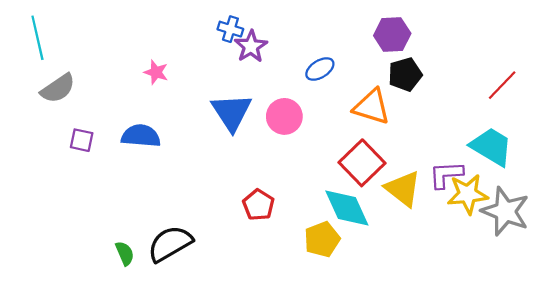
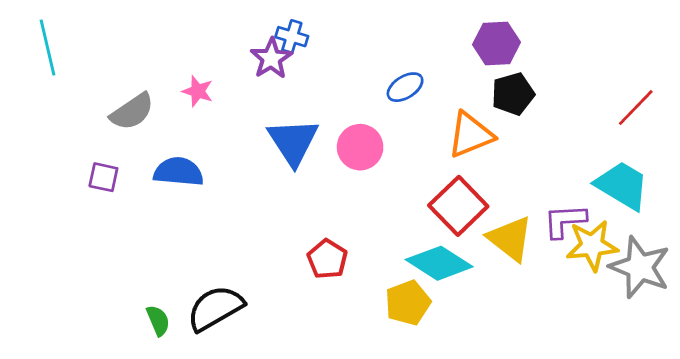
purple star: (251, 46) -> (271, 58), moved
gray semicircle: (58, 88) -> (132, 112), moved
orange triangle: (372, 107) -> (471, 135), turned -39
cyan diamond: (347, 208) -> (439, 263), turned -33

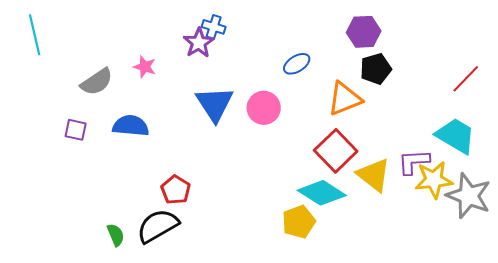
red pentagon: (327, 259) -> (176, 190), moved

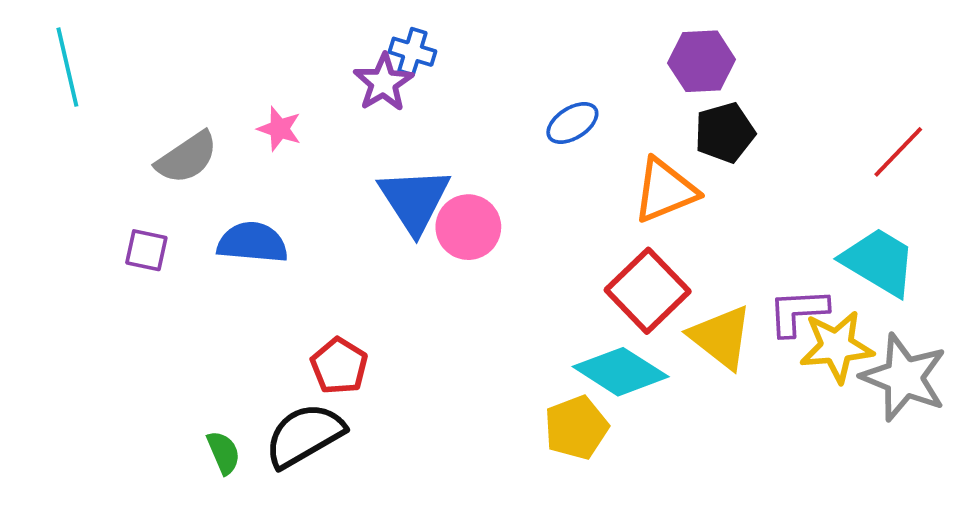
pink circle: (264, 108) -> (468, 227), moved

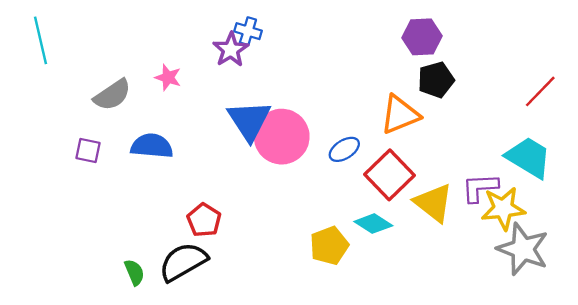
blue ellipse: (572, 123) -> (344, 149), moved
pink circle: (468, 227) -> (282, 137), size x1.4
cyan diamond: (621, 372) -> (373, 224), size x0.7
gray star: (904, 377) -> (523, 249), moved
yellow pentagon: (576, 428) -> (329, 246), moved

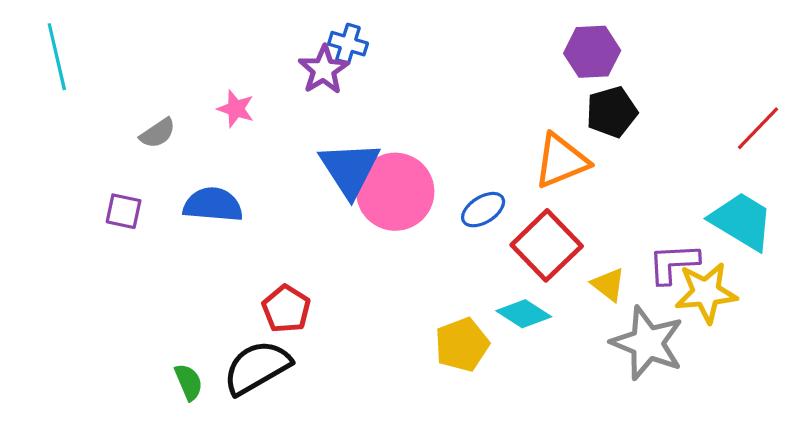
gray semicircle: (112, 95) -> (158, 133), size x0.7
yellow triangle: (434, 203) -> (608, 284), size x0.6
gray star: (523, 249) -> (647, 343), moved

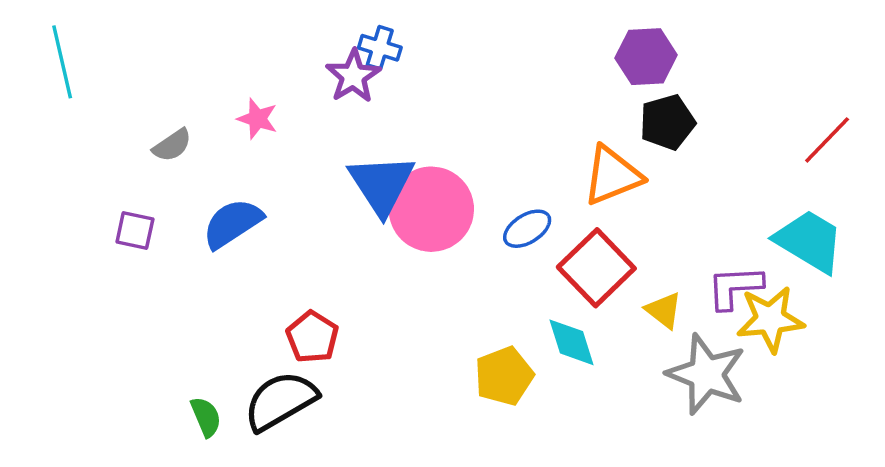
blue semicircle: (213, 205) -> (233, 223), turned -38
cyan diamond: (524, 314) -> (571, 342), turned 40

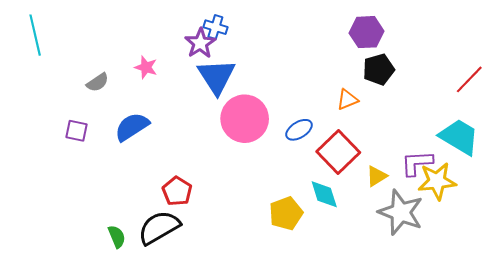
orange triangle: (612, 175) -> (347, 100), size x0.6
blue triangle: (382, 184) -> (216, 76), moved
yellow triangle: (664, 310) -> (377, 176), turned 50

